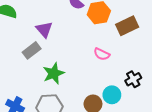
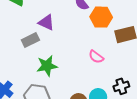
purple triangle: (44, 29) -> (46, 23), turned -36

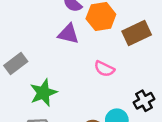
purple triangle: (46, 23) -> (68, 34), moved

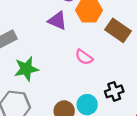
brown rectangle: (137, 33) -> (118, 30), turned 50

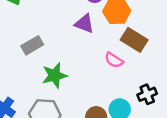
brown rectangle: (118, 30) -> (134, 40), moved

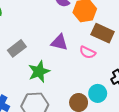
purple triangle: (84, 24) -> (59, 42), moved

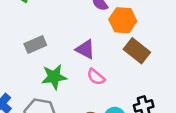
pink semicircle: (88, 52) -> (96, 77), moved

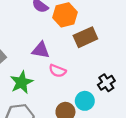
brown rectangle: (137, 51) -> (85, 37), turned -45

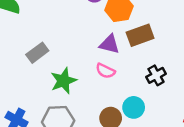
purple triangle: (41, 50) -> (109, 44), moved
black cross: (106, 83) -> (156, 75), moved

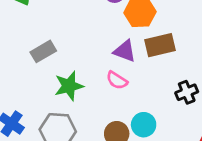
black cross: (156, 75) -> (187, 92), moved

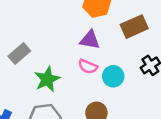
brown rectangle: (160, 45) -> (134, 27), moved
cyan circle: (144, 125) -> (113, 76), moved

